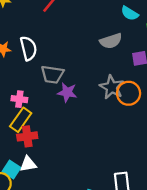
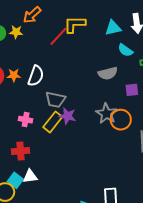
white semicircle: (28, 48) -> (36, 76), turned 30
yellow rectangle: (21, 120) -> (53, 122), moved
red cross: (27, 136) -> (21, 151), moved

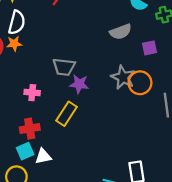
white semicircle: (36, 76) -> (17, 22), moved
yellow rectangle: (53, 122) -> (67, 114), moved
cyan square: (15, 180) -> (25, 151), moved, turned 35

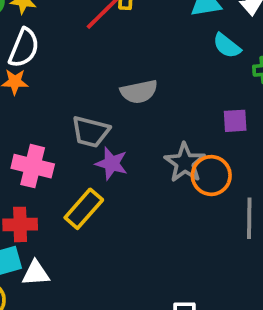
gray semicircle: (121, 32) -> (139, 92), moved
pink cross: (32, 93) -> (33, 166), size x1.5

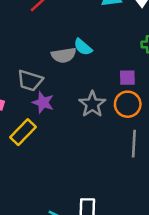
cyan semicircle: (227, 46) -> (83, 47), moved
orange circle: (211, 176) -> (128, 104), moved

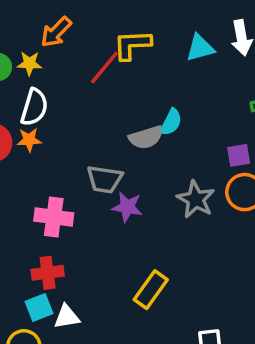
cyan semicircle: (83, 47) -> (171, 122), turned -96
yellow rectangle: (23, 132) -> (151, 290), moved

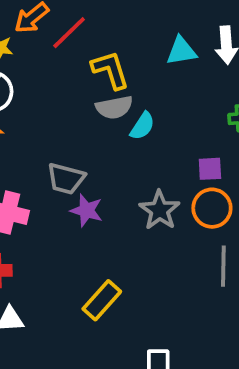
yellow L-shape: (132, 45) -> (110, 70), moved, turned 69
red line: (104, 67) -> (69, 33), moved
gray semicircle: (146, 137) -> (114, 107), moved

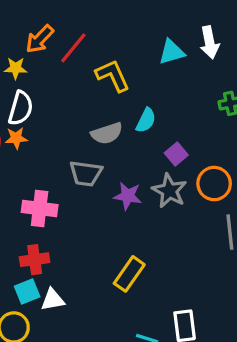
gray semicircle: (114, 107) -> (107, 133), moved
purple square: (210, 169) -> (176, 154), moved, turned -30
purple star: (87, 210) -> (128, 196), moved

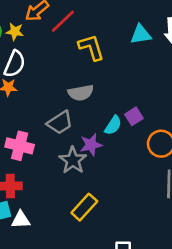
cyan semicircle: (146, 120) -> (113, 125), moved
gray trapezoid: (86, 173) -> (60, 123), turned -48
gray star: (169, 191) -> (73, 160), moved
purple star: (128, 196) -> (91, 145), turned -30

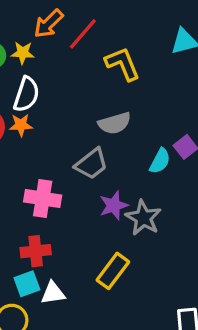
purple star: (91, 145) -> (114, 205), moved
gray star: (73, 160) -> (143, 218), moved
yellow rectangle: (84, 207) -> (113, 271), moved

